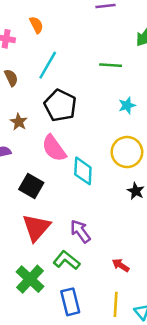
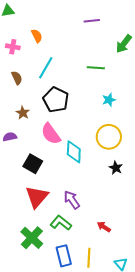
yellow line: (116, 304) -> (89, 258), moved

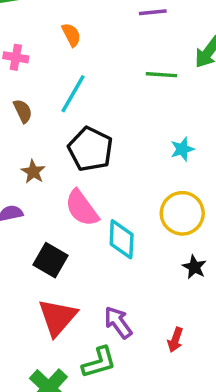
orange semicircle: (37, 36) -> (71, 35), moved
green line: (96, 68) -> (161, 75), moved
green L-shape: (61, 223) -> (99, 362), turned 125
red arrow: (104, 227) -> (175, 340), moved, turned -104

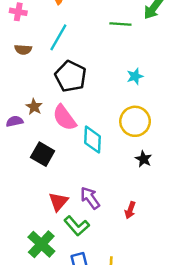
brown semicircle: (23, 111) -> (23, 50), turned 119
brown star: (33, 172) -> (34, 107), moved
red triangle: (57, 317) -> (58, 202), moved, size x0.7
green L-shape: (99, 362) -> (77, 226), turned 65

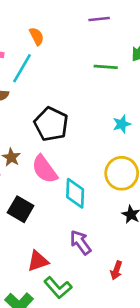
cyan line: (58, 37) -> (22, 68), moved
purple arrow: (90, 198) -> (80, 242), moved
red triangle: (58, 202) -> (38, 261), turned 30

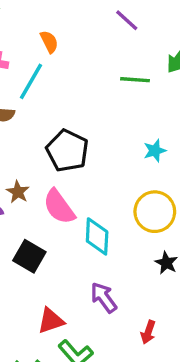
purple line: (99, 19) -> (127, 20), turned 48

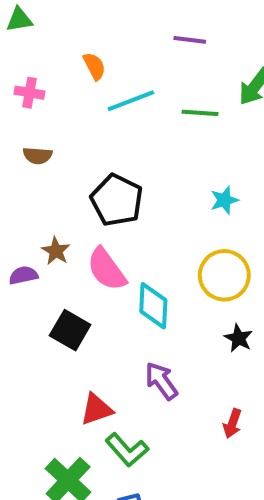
purple line: (127, 20) -> (190, 40), turned -35
cyan line: (31, 81) -> (131, 101), moved, turned 39
red arrow: (148, 332) -> (232, 423), moved

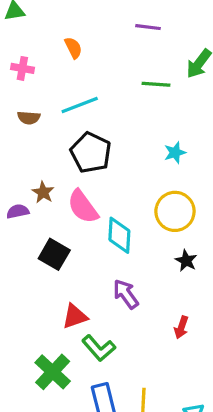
cyan line: (131, 101) -> (80, 105), moved

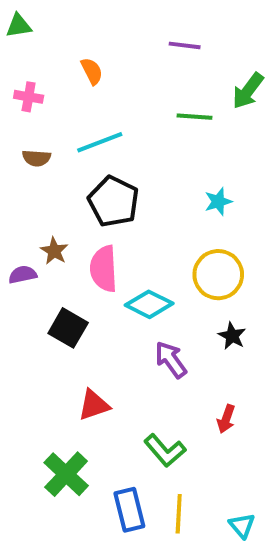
pink semicircle: (83, 207) -> (104, 269), turned 33
cyan diamond: (119, 235) -> (149, 304), turned -66
purple arrow: (126, 294) -> (171, 360), moved
green L-shape: (99, 348) -> (165, 450), moved

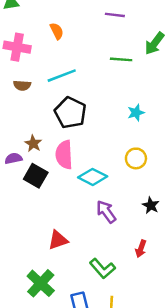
pink cross: (29, 97) -> (17, 47), size x1.5
yellow circle: (218, 275) -> (136, 158), size x0.7
black square: (68, 328) -> (36, 176), moved
black star: (232, 336) -> (151, 205), moved

